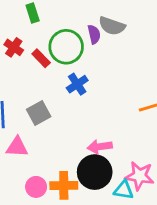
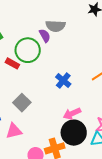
blue cross: (77, 84) -> (63, 80), moved

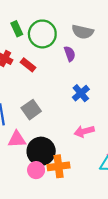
purple semicircle: (45, 36) -> (70, 54), moved
green circle: (28, 50) -> (42, 34), moved
black circle: (74, 133) -> (41, 151), moved

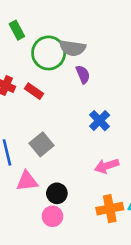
green rectangle: (17, 29) -> (17, 30), moved
gray semicircle: (83, 32) -> (72, 48), moved
black circle: (41, 151) -> (57, 193), size x0.6
orange cross: (59, 166) -> (110, 209), moved

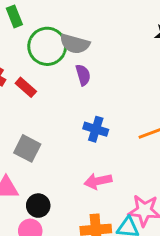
blue cross: (100, 121) -> (96, 129), turned -35
gray square: (42, 144) -> (27, 148), turned -30

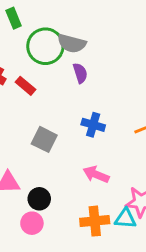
gray square: (27, 148) -> (44, 139), moved
pink arrow: (98, 181) -> (96, 175), turned 35

